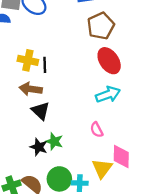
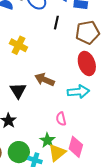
black line: (45, 65) -> (56, 23), moved
brown arrow: (31, 89) -> (45, 80), moved
green star: (54, 141) -> (47, 140), moved

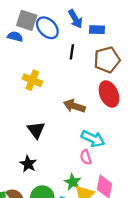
brown arrow: (45, 80) -> (74, 106), moved
cyan arrow: (78, 92) -> (93, 139), moved, turned 35

